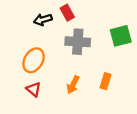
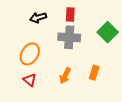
red rectangle: (67, 13) -> (70, 14), moved, turned 32
green square: (121, 36) -> (108, 32), turned -30

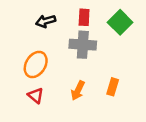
green square: (108, 32) -> (120, 22), moved

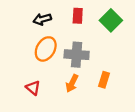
gray cross: (83, 45) -> (77, 55), moved
orange ellipse: (36, 65) -> (46, 49), moved

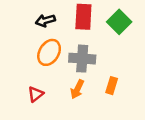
red rectangle: (78, 16) -> (83, 17), size x1.5
red triangle: (33, 88) -> (36, 94), turned 42

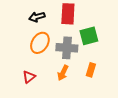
green square: (119, 22) -> (89, 36), moved, turned 30

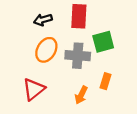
orange arrow: (63, 73) -> (81, 95), moved
red triangle: (29, 77) -> (34, 89), size x1.5

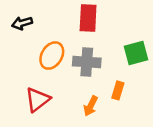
black arrow: (43, 20) -> (22, 23), moved
green square: (103, 42) -> (136, 53), moved

